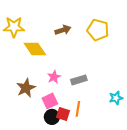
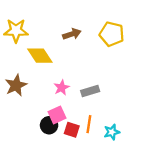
brown star: (26, 88) -> (16, 85), moved
cyan star: (116, 98) -> (112, 132), moved
black circle: (52, 117) -> (49, 125), moved

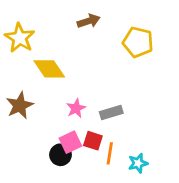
yellow star: (16, 31) -> (20, 38), turned 30
brown arrow: (72, 34) -> (89, 21), moved
red square: (72, 130) -> (93, 141), moved

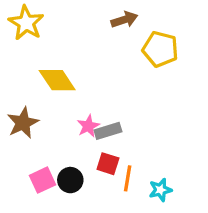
brown arrow: (89, 21) -> (124, 20), moved
yellow star: (20, 38) -> (26, 23), moved
gray rectangle: (111, 113) -> (108, 131), moved
pink square: (70, 142) -> (42, 180), moved

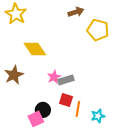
pink square: (42, 180) -> (36, 119), moved

